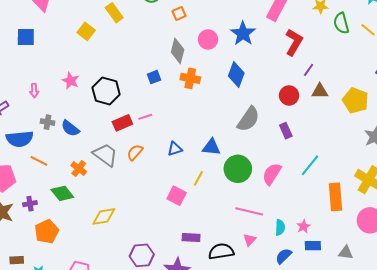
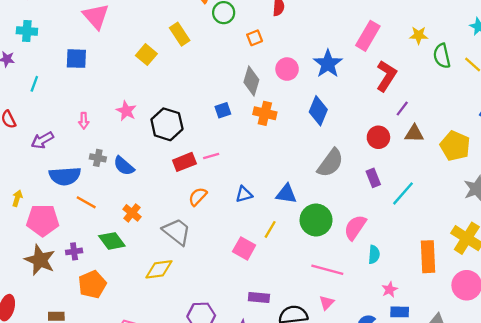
gray trapezoid: (105, 155) -> (177, 232), moved
cyan line: (310, 165) -> (403, 193), moved
cyan semicircle: (280, 227) -> (374, 255), moved

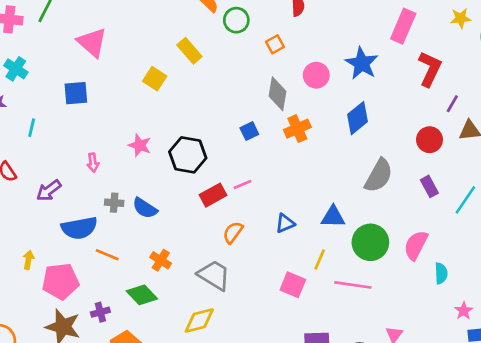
cyan cross: (27, 31) -> (16, 69), turned 36
blue diamond: (318, 111) -> (357, 118), turned 36
orange cross: (265, 113) -> (297, 129), turned -30
pink line: (327, 270) -> (353, 285), moved

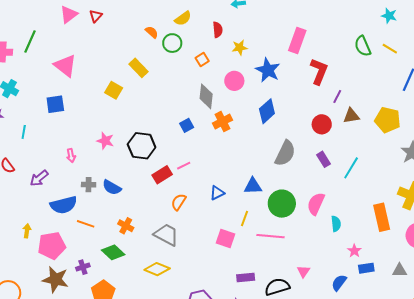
yellow star: (461, 18) -> (240, 48), moved
yellow diamond: (199, 321) -> (157, 269), turned 40

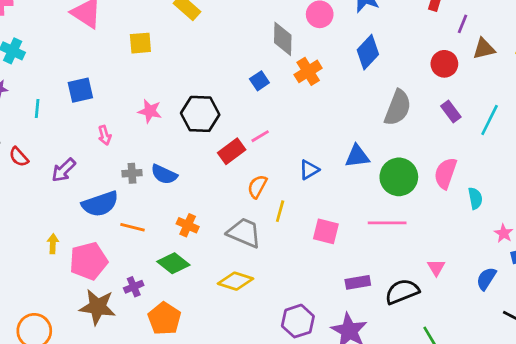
yellow square: (114, 90) -> (140, 43), moved, turned -30
blue square: (55, 104) -> (80, 90), moved
yellow line: (245, 218) -> (280, 211), moved

